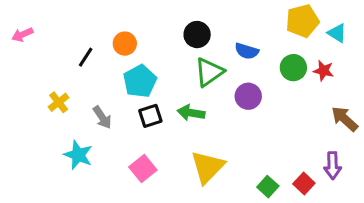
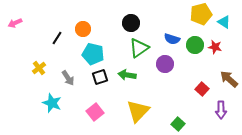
blue semicircle: (247, 51) -> (172, 39), moved
cyan pentagon: (140, 81) -> (93, 54), turned -30
red square: (304, 184) -> (202, 89), moved

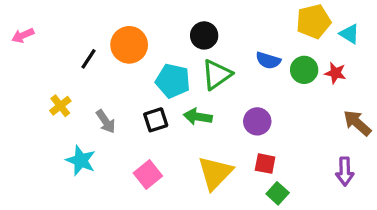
orange circle: (83, 29) -> (129, 45), size x1.5
cyan pentagon: (93, 54) -> (173, 81), moved
purple circle: (165, 64) -> (257, 121), moved
red square: (202, 89) -> (265, 164), moved, turned -32

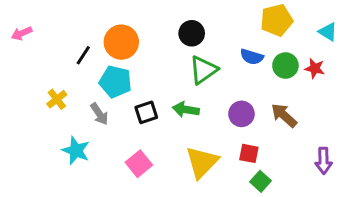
yellow pentagon: (314, 21) -> (277, 20), moved
cyan pentagon: (173, 81) -> (115, 82), moved
brown arrow: (357, 123) -> (284, 115), moved

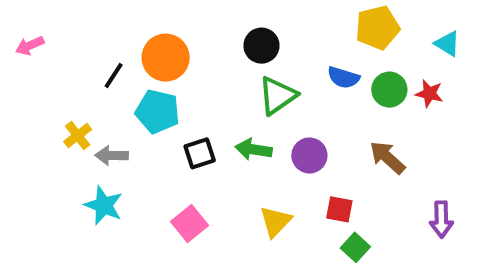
gray arrow: (99, 114) -> (112, 155), moved, turned 125
purple circle: (241, 114) -> (309, 155), moved
yellow triangle: (202, 162) -> (275, 221), size x0.7

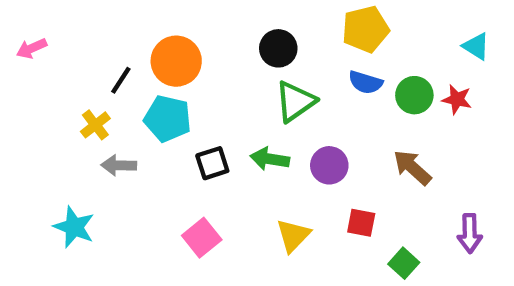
yellow pentagon: (377, 28) -> (365, 29), moved
yellow cross: (78, 135) -> (95, 125), moved
cyan star: (104, 205) -> (74, 227), moved
green square: (355, 247) -> (404, 263), moved

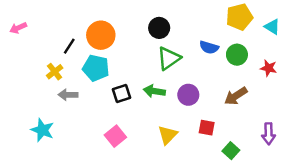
yellow pentagon: (365, 29) -> (239, 17), moved
red star: (457, 99) -> (269, 68), moved
brown arrow: (412, 167) -> (236, 96), turned -75

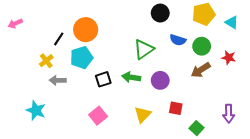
black circle: (159, 28) -> (160, 13), moved
cyan pentagon: (96, 68) -> (81, 58), turned -30
brown arrow: (236, 96) -> (201, 70), moved

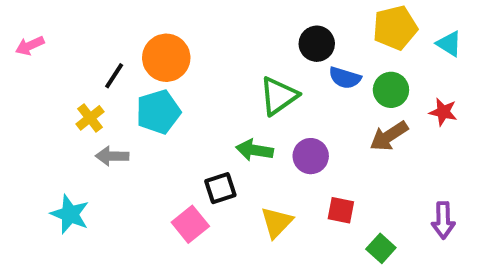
black circle: (160, 13) -> (317, 44), moved
black square: (103, 79) -> (220, 188), moved

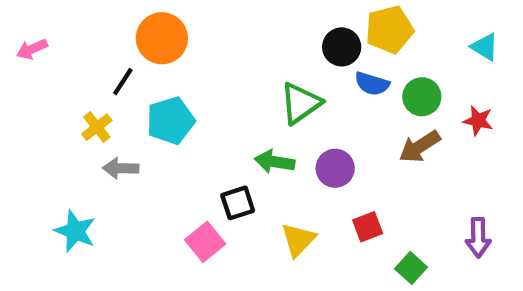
yellow pentagon: (395, 28) -> (389, 30), moved
orange circle: (166, 58) -> (162, 38), moved
red square: (341, 210) -> (368, 227), turned -32

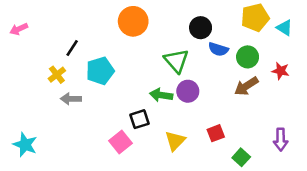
yellow pentagon: (389, 30) -> (255, 18), moved
orange circle: (162, 38) -> (133, 21), moved
green triangle: (300, 103) -> (176, 61), turned -36
purple circle: (335, 168) -> (188, 91), moved
cyan star: (75, 231) -> (25, 145), moved

